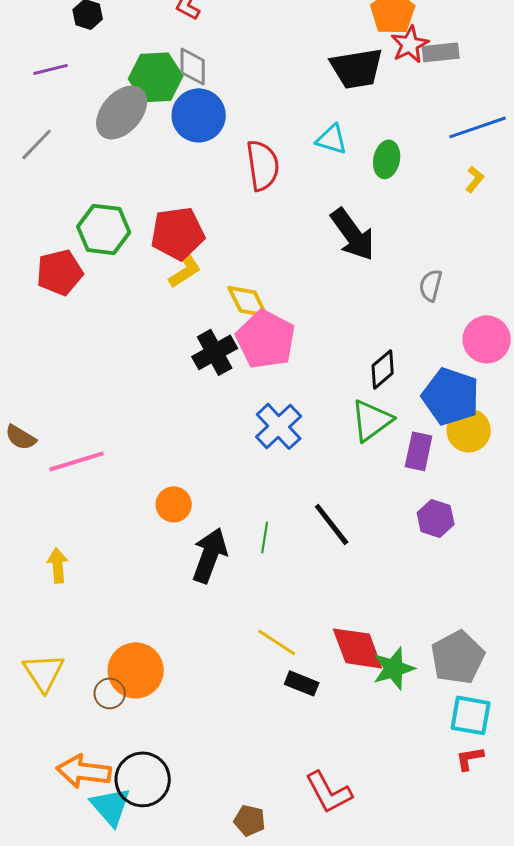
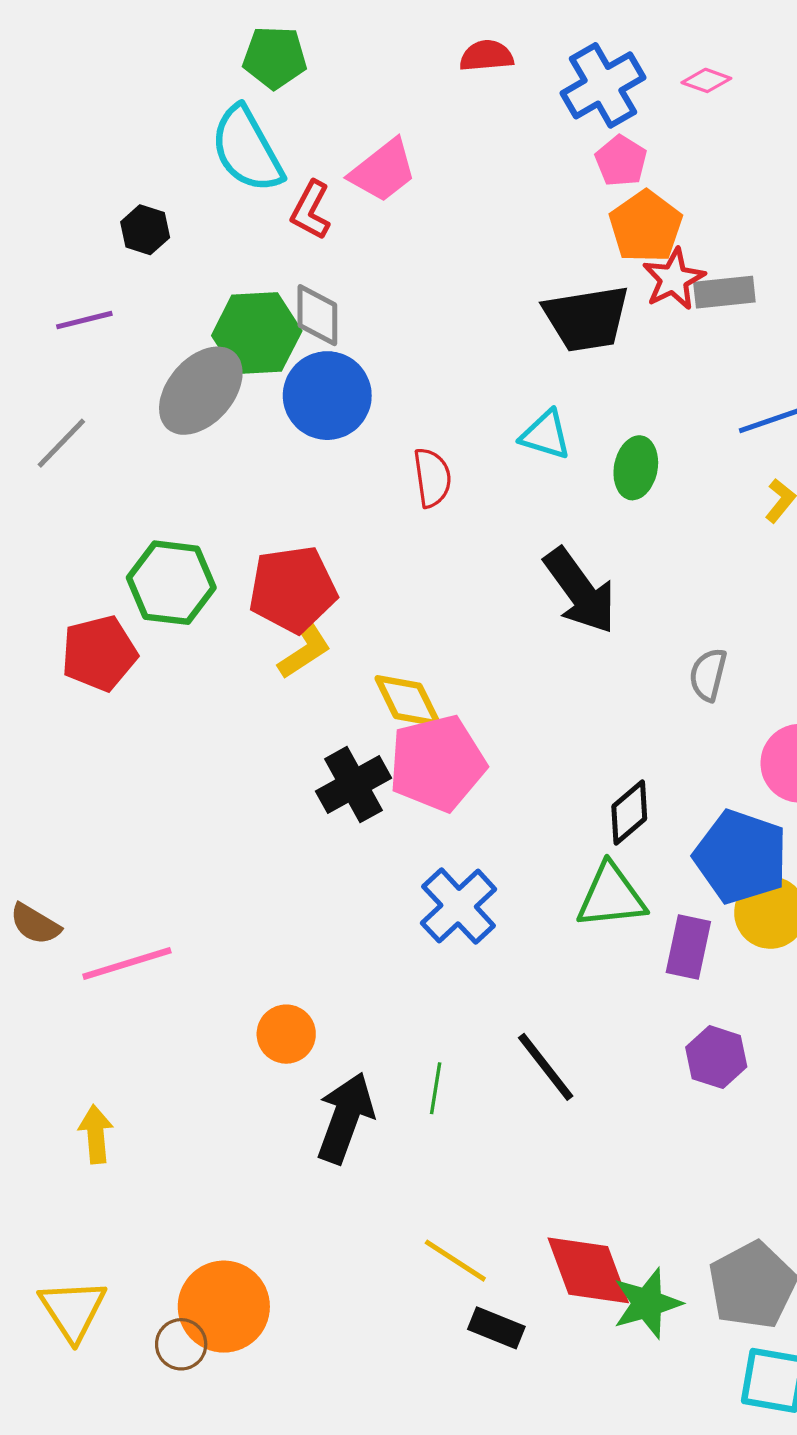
red semicircle: (263, 165) -> (432, 478), size x0.7
pink pentagon: (266, 339) -> (437, 763), turned 30
green triangle: (372, 420) -> (611, 896), turned 30

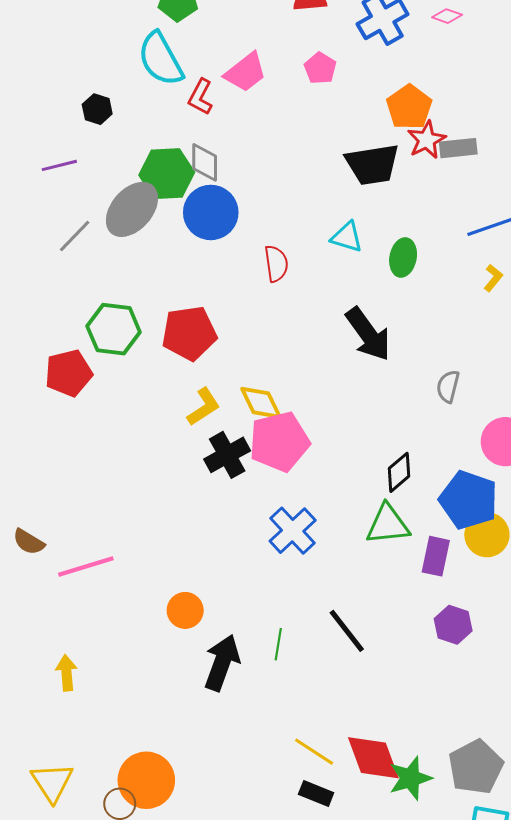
pink pentagon: (621, 161) -> (320, 68), moved
gray line: (61, 443) -> (75, 236), moved
yellow L-shape: (304, 648) -> (204, 407), moved
yellow line: (455, 1261) -> (314, 752), moved

